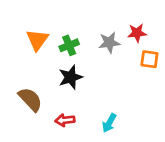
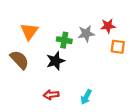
green cross: (69, 45) -> (64, 40), moved, turned 32
brown semicircle: (30, 99) -> (19, 60), moved

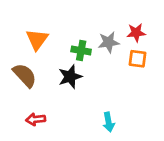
orange square: (118, 47) -> (137, 59), moved
red arrow: (51, 95) -> (36, 119), moved
cyan arrow: (86, 97) -> (109, 122), turned -40

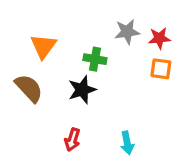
gray star: (109, 42) -> (127, 32), moved
red arrow: (36, 119) -> (72, 140), moved, turned -66

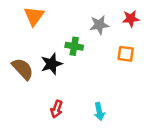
red star: (159, 38) -> (131, 19), moved
orange triangle: (43, 46) -> (34, 16), moved
black star: (82, 90) -> (52, 64), moved

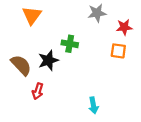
red star: (131, 19) -> (124, 27), moved
gray star: (99, 25) -> (97, 13), moved
red arrow: (57, 109) -> (38, 91), moved

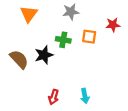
gray star: (97, 13) -> (71, 12), moved
orange square: (118, 51) -> (89, 37), moved
red arrow: (38, 91) -> (54, 97), moved

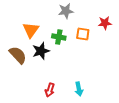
orange triangle: (29, 14) -> (31, 30), moved

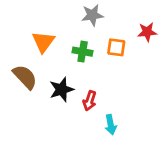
black star: (41, 51) -> (61, 90), moved
red arrow: (50, 90) -> (90, 101), moved

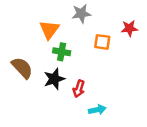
orange triangle: (43, 42) -> (49, 30), moved
green cross: (83, 52) -> (62, 52), moved
cyan arrow: (111, 125) -> (97, 110), turned -91

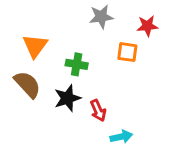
red star: (129, 28) -> (147, 26), moved
orange triangle: (49, 30) -> (35, 46), moved
red arrow: (79, 89) -> (98, 111), turned -42

